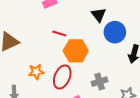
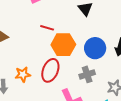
blue circle: (115, 32) -> (95, 48), moved
orange star: (36, 72) -> (23, 74), moved

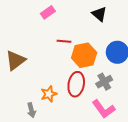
gray cross: (87, 74) -> (104, 82), moved

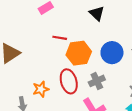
red ellipse: (76, 84) -> (69, 81), turned -30

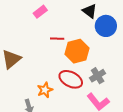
blue circle: (112, 53) -> (106, 26), moved
red ellipse: (69, 81) -> (71, 79), turned -40

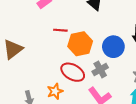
blue circle: (106, 26) -> (113, 47), moved
orange star: (45, 90) -> (55, 91), moved

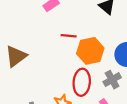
red ellipse: (73, 72) -> (82, 82), turned 65

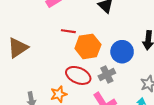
red ellipse: (82, 82) -> (78, 75), turned -75

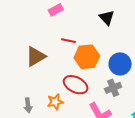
brown triangle: (18, 48) -> (36, 56), moved
gray cross: (107, 75) -> (113, 88), moved

